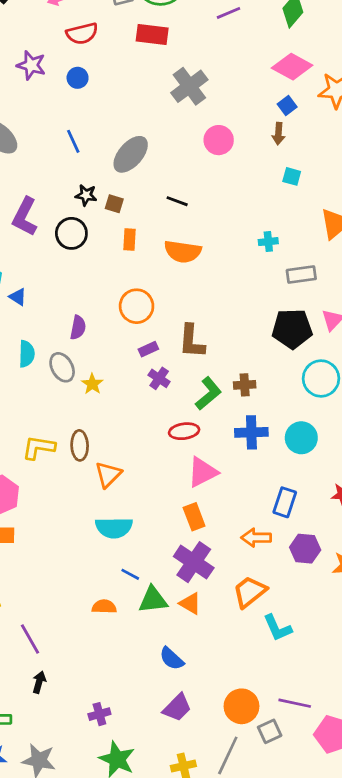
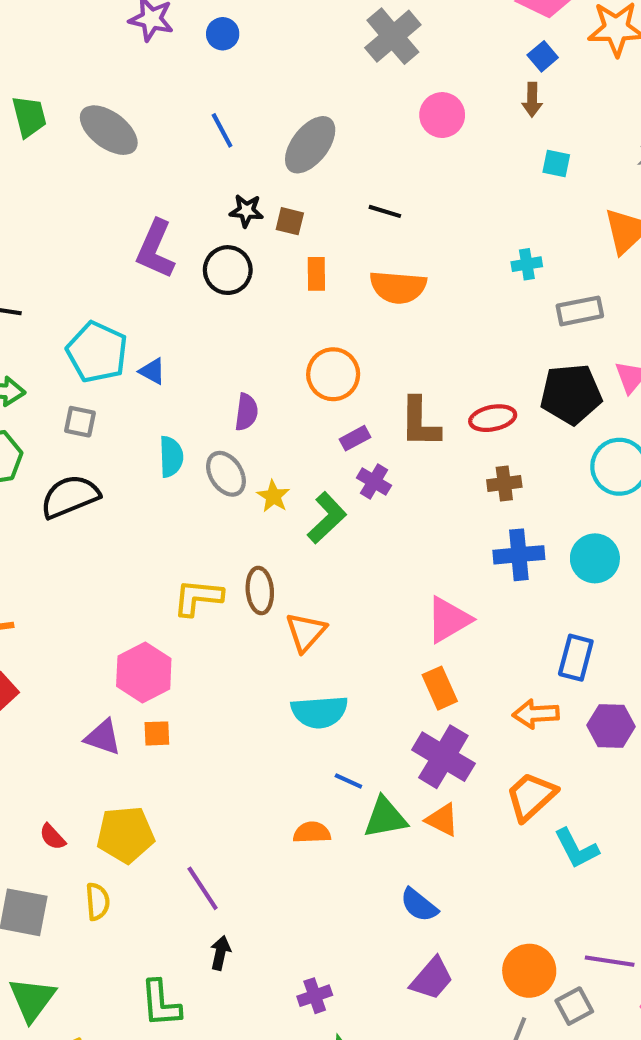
green L-shape: (208, 393) -> (327, 518), moved
red ellipse: (184, 431) -> (493, 418), moved

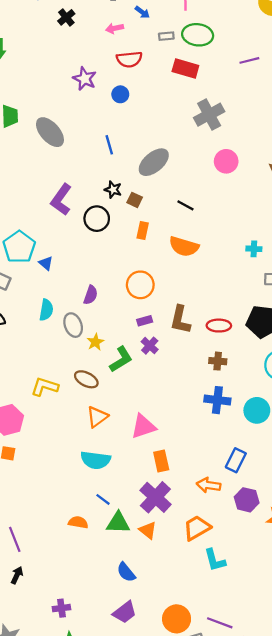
brown ellipse: (260, 591) -> (86, 379), moved, turned -70
pink triangle: (449, 620) -> (143, 426), moved

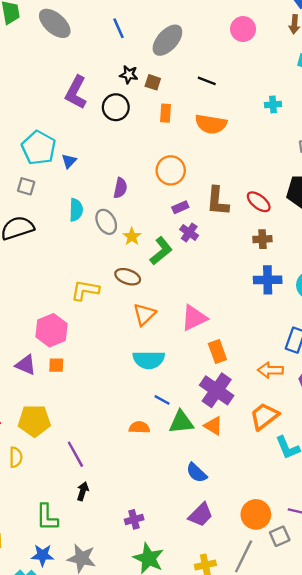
cyan cross: (254, 249) -> (273, 104), moved
blue triangle: (46, 263) -> (69, 161), turned 40
red ellipse: (219, 326) -> (259, 202), turned 45

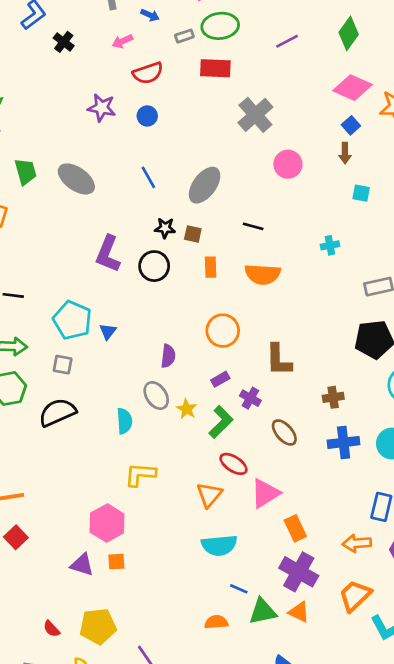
red ellipse: (259, 202) -> (233, 464), moved
purple rectangle: (180, 207) -> (220, 379), moved
cyan semicircle: (76, 210) -> (124, 421), moved
brown ellipse: (128, 277) -> (284, 432), moved, turned 35

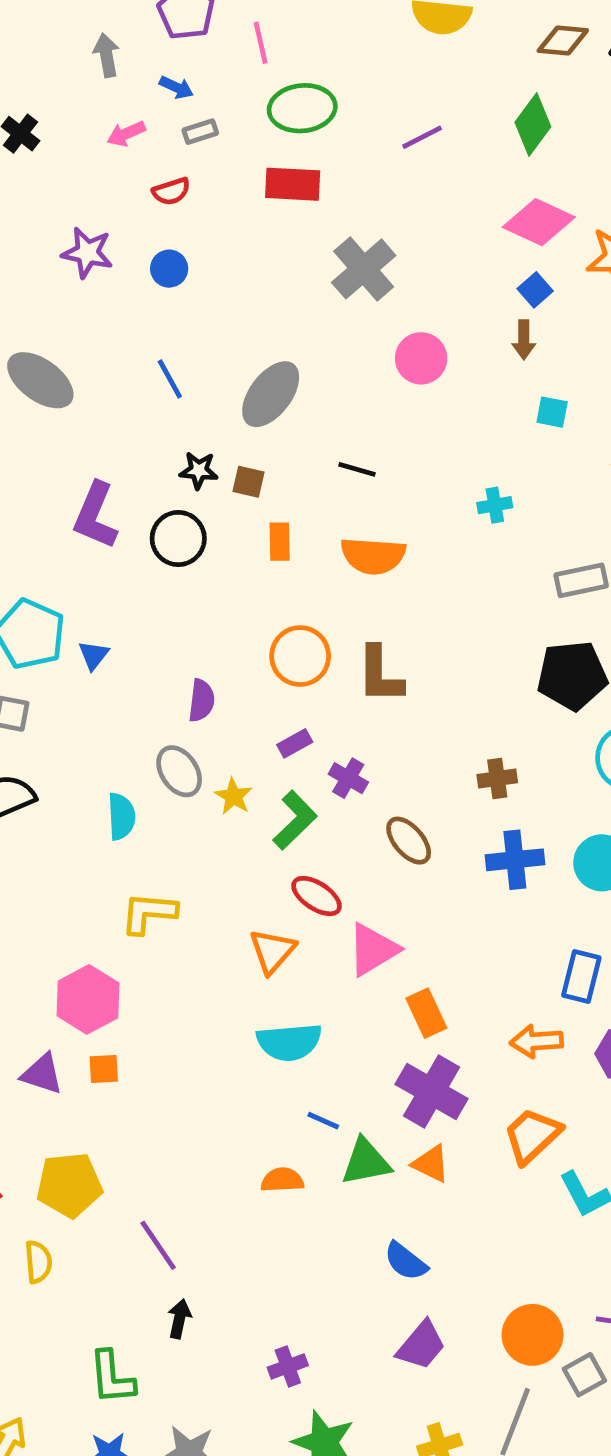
gray rectangle: (184, 36) -> (200, 132), moved
red semicircle: (148, 73) -> (171, 191), size x0.7
brown L-shape: (279, 360) -> (380, 675), moved

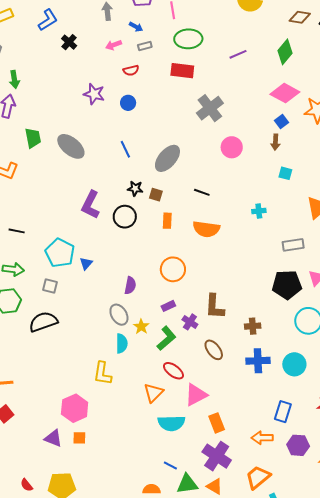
brown L-shape: (380, 675) -> (215, 307), moved
cyan semicircle: (121, 816) -> (122, 343), moved
yellow L-shape: (149, 913) -> (102, 373), turned -90
cyan semicircle: (289, 1042) -> (171, 423), moved

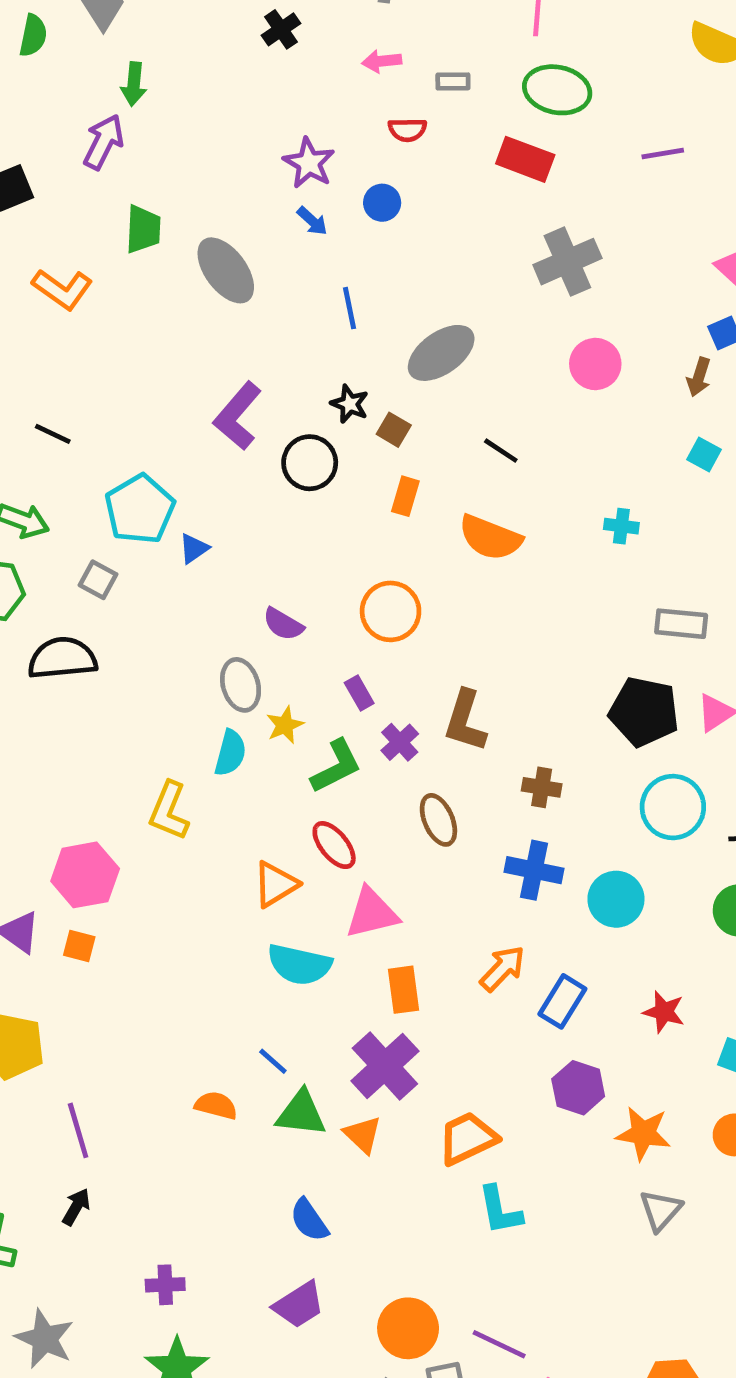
blue arrow: (136, 27) -> (312, 221), moved
purple semicircle: (130, 285) -> (283, 624), turned 96
purple rectangle: (168, 306) -> (359, 693), turned 72
orange arrow: (262, 438) -> (503, 969), moved, turned 120

